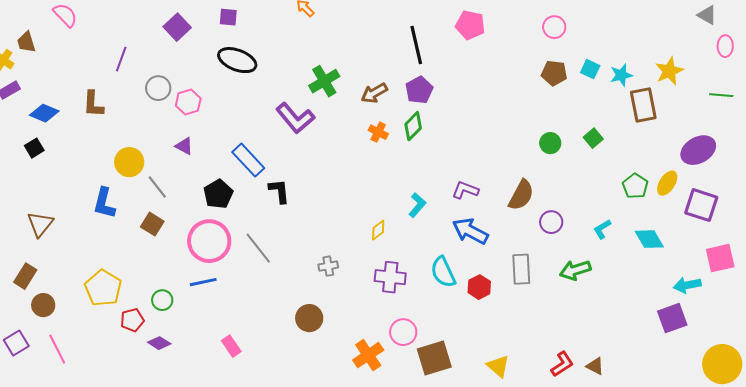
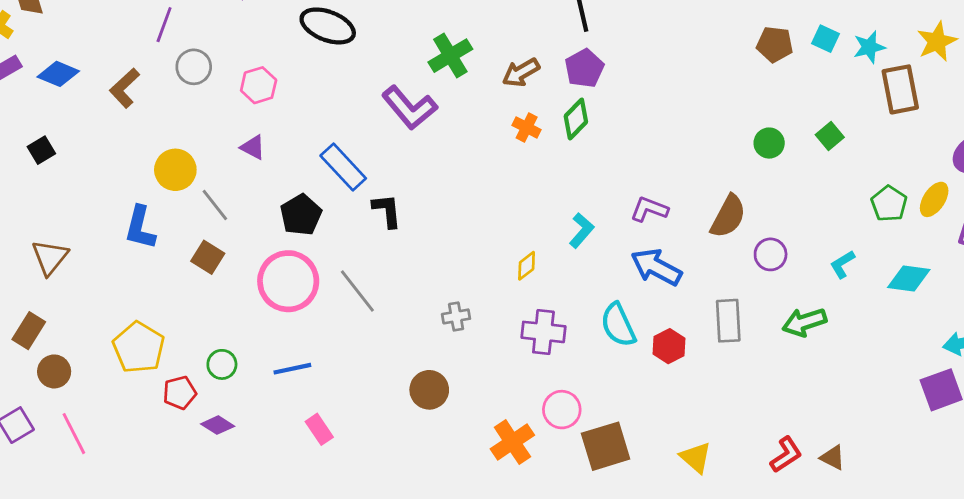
gray circle: (158, 88) -> (194, 67), moved
brown L-shape: (93, 104) -> (125, 88), turned 44
blue diamond: (44, 113) -> (58, 74), moved
cyan diamond: (649, 239) -> (909, 278), turned -52
blue line: (203, 282) -> (292, 369), moved

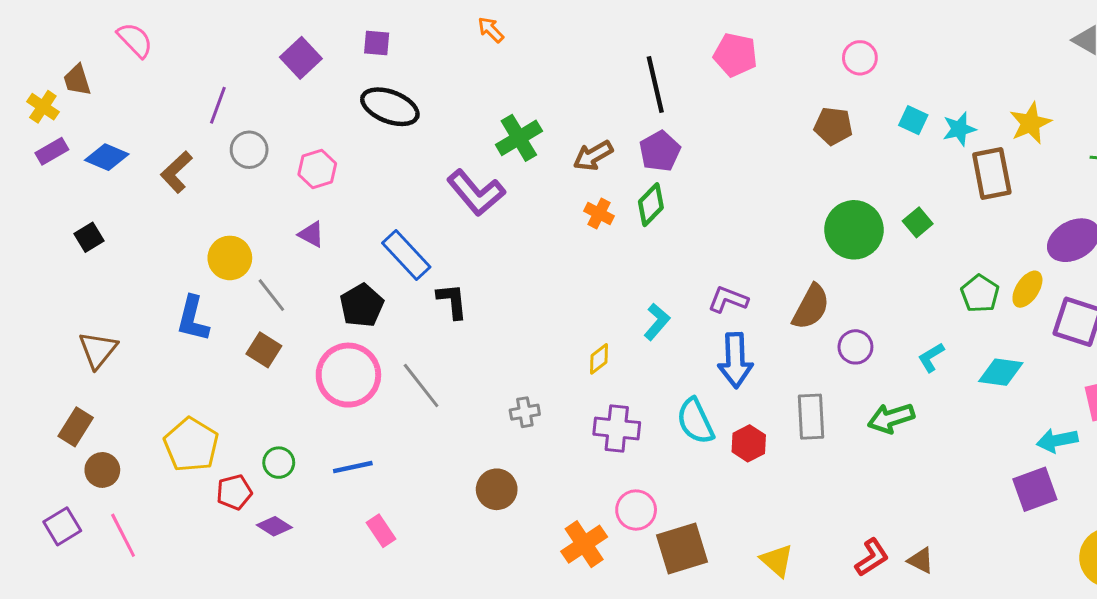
brown pentagon: (775, 44) -> (833, 126), moved
green circle: (769, 143) -> (854, 230), size x1.8
blue arrow: (656, 267) -> (735, 360), turned -120

